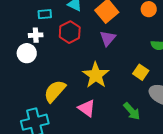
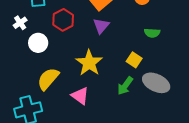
white cross: (36, 35) -> (20, 23), moved, turned -32
white circle: (27, 53) -> (38, 43), moved
green arrow: (132, 111) -> (125, 86), moved, turned 78

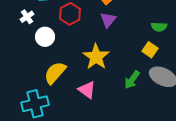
yellow square: (134, 60) -> (150, 50), moved

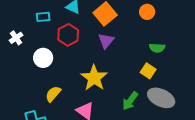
white cross: (27, 17) -> (16, 38), moved
yellow semicircle: (55, 73) -> (53, 94), size x0.7

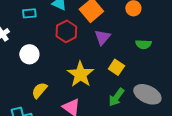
red hexagon: (68, 35) -> (66, 31), moved
purple triangle: (106, 41) -> (102, 37), moved
yellow square: (148, 71) -> (116, 67), moved

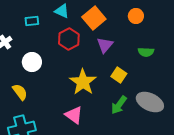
yellow semicircle: (39, 90) -> (20, 92), moved, turned 102

